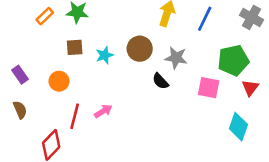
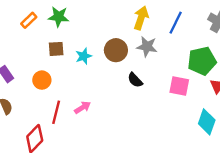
gray star: (176, 58) -> (147, 47), moved

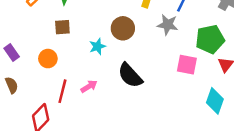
gray star: (147, 47) -> (168, 25), moved
cyan star: (84, 56) -> (97, 46), moved
black semicircle: (135, 80) -> (130, 75), moved, size x1.6

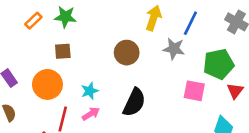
cyan star: (97, 46) -> (90, 91), moved
orange circle: (48, 59) -> (47, 84), size x1.5
black semicircle: (130, 75) -> (134, 102), turned -112

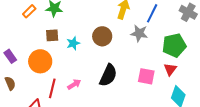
cyan star: (90, 91) -> (73, 43), moved
pink square: (194, 91) -> (146, 76), moved
red triangle: (235, 91) -> (170, 69), moved

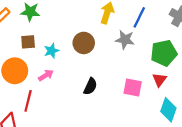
black semicircle: (108, 75) -> (90, 86), size x0.7
pink arrow: (74, 84) -> (46, 75), moved

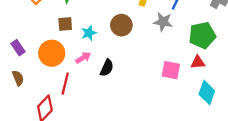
red triangle: (159, 80) -> (198, 62), turned 48
black semicircle: (90, 86) -> (107, 68), moved

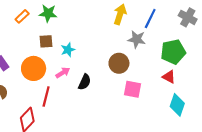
brown circle: (121, 25) -> (119, 63), moved
red triangle: (198, 62) -> (169, 77), turned 32
pink square: (171, 70) -> (132, 89), moved

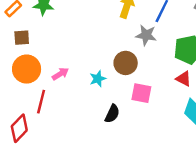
brown square: (46, 41) -> (22, 38), moved
cyan star: (68, 50) -> (98, 79), moved
black semicircle: (85, 82) -> (112, 114), moved

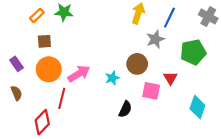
gray star: (146, 35) -> (155, 39), turned -30
pink arrow: (60, 74) -> (79, 74), size x1.5
red triangle: (184, 79) -> (171, 78), moved, turned 32

